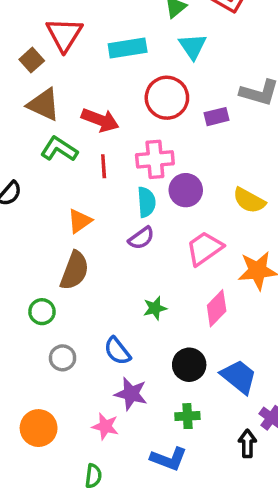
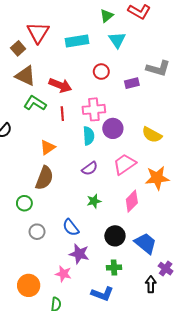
red circle: (167, 98) -> (101, 72), size x0.6
purple semicircle: (141, 238) -> (90, 168), moved
orange circle: (39, 428) -> (29, 285), moved

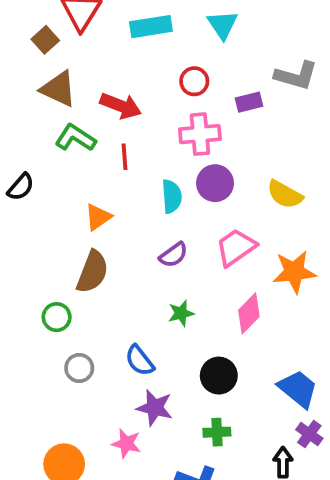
pink cross: (94, 109) -> (200, 134), moved
blue trapezoid: (146, 243) -> (298, 389), moved

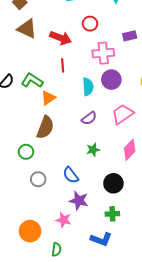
red circle: (194, 81) -> (90, 24), moved
green L-shape: (75, 138) -> (32, 81), moved

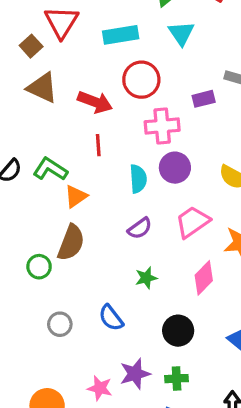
red circle: (90, 24) -> (141, 80), size x1.5
green circle: (26, 152) -> (39, 267), moved
purple star: (79, 201) -> (135, 374), moved, turned -30

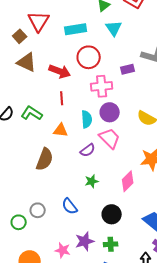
orange triangle: (76, 196) -> (61, 130), moved, turned 42
pink trapezoid: (193, 222) -> (110, 138), moved, turned 80
green circle: (39, 267) -> (19, 222), moved

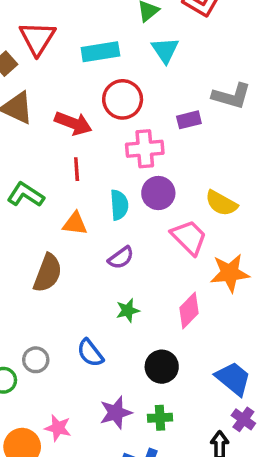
pink trapezoid: (110, 138) -> (189, 237), moved
pink star: (63, 250) -> (58, 428), moved

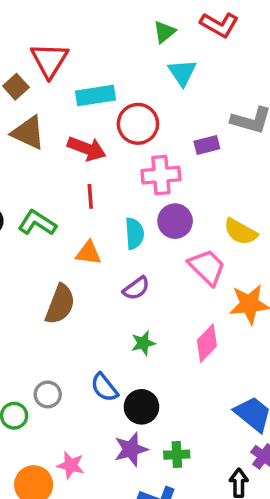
cyan rectangle: (100, 52) -> (95, 96), moved
black circle: (162, 367) -> (141, 407), moved

